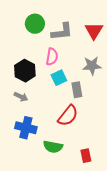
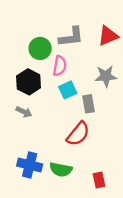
green circle: (35, 24) -> (40, 48), moved
red triangle: (94, 31) -> (108, 36), turned 36
blue cross: (26, 128) -> (30, 165), moved

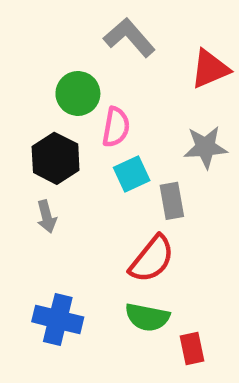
gray L-shape: (71, 37) -> (129, 38), moved, turned -125
gray arrow: (24, 112) -> (47, 217), turned 49
green semicircle: (61, 170) -> (147, 317), moved

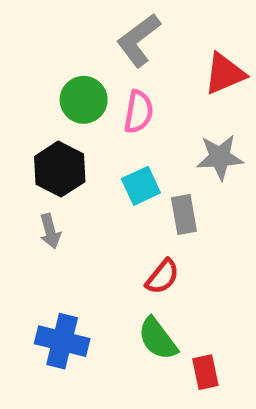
gray L-shape: (129, 38) -> (139, 40), turned -86
pink semicircle: (116, 127) -> (139, 112), moved
red semicircle: (152, 259) -> (162, 277), size x0.7
green semicircle: (147, 317) -> (158, 339), turned 42

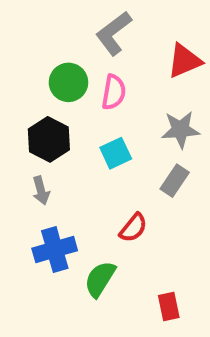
gray rectangle: (184, 215) -> (175, 181), moved, turned 44
green semicircle: (158, 339) -> (100, 279), moved, turned 69
blue cross: (62, 341) -> (55, 249), moved, turned -30

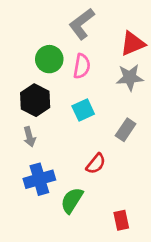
gray star: (181, 130) -> (130, 77), moved

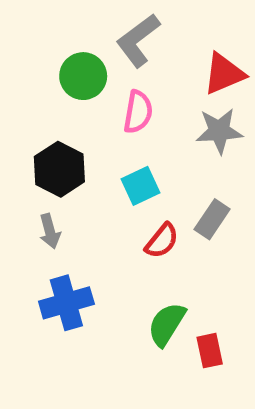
green circle: (49, 59) -> (83, 76), moved
red semicircle: (96, 164) -> (162, 241), moved
green semicircle: (72, 200) -> (167, 324), moved
red rectangle: (121, 220) -> (210, 351), moved

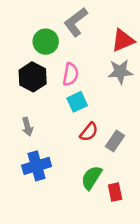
pink semicircle: (138, 112) -> (71, 74), moved
black hexagon: (59, 169) -> (33, 77), moved
gray rectangle: (212, 219) -> (115, 141), moved

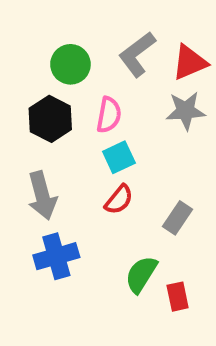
gray L-shape: (76, 22) -> (137, 54), moved
gray arrow: (27, 127) -> (42, 196), size x1.6
red semicircle: (89, 132) -> (119, 200), moved

